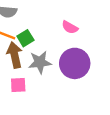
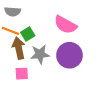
pink semicircle: (70, 27) -> (65, 25), size x1.6

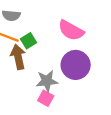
gray star: (40, 54) -> (47, 81), moved
pink square: (22, 74) -> (46, 98), moved, turned 32

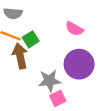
pink semicircle: (71, 30) -> (74, 29), size x0.7
pink square: (46, 98) -> (58, 98), moved, turned 35

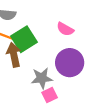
green square: (31, 39) -> (24, 39), size x1.6

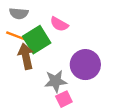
pink semicircle: (65, 29) -> (59, 24), moved

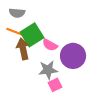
pink semicircle: (59, 24) -> (50, 45), moved

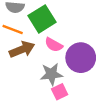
green square: (32, 35) -> (42, 19), moved
brown arrow: (23, 49) -> (22, 49), turned 80

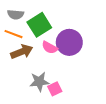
purple circle: (81, 58) -> (69, 42), moved
gray star: (51, 74) -> (39, 82), moved

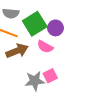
purple circle: (69, 42) -> (55, 28), moved, size x0.6
pink square: (55, 89) -> (50, 76), moved

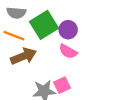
pink semicircle: (45, 47) -> (68, 51), moved

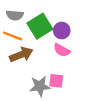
pink square: (62, 85) -> (56, 81), turned 32

